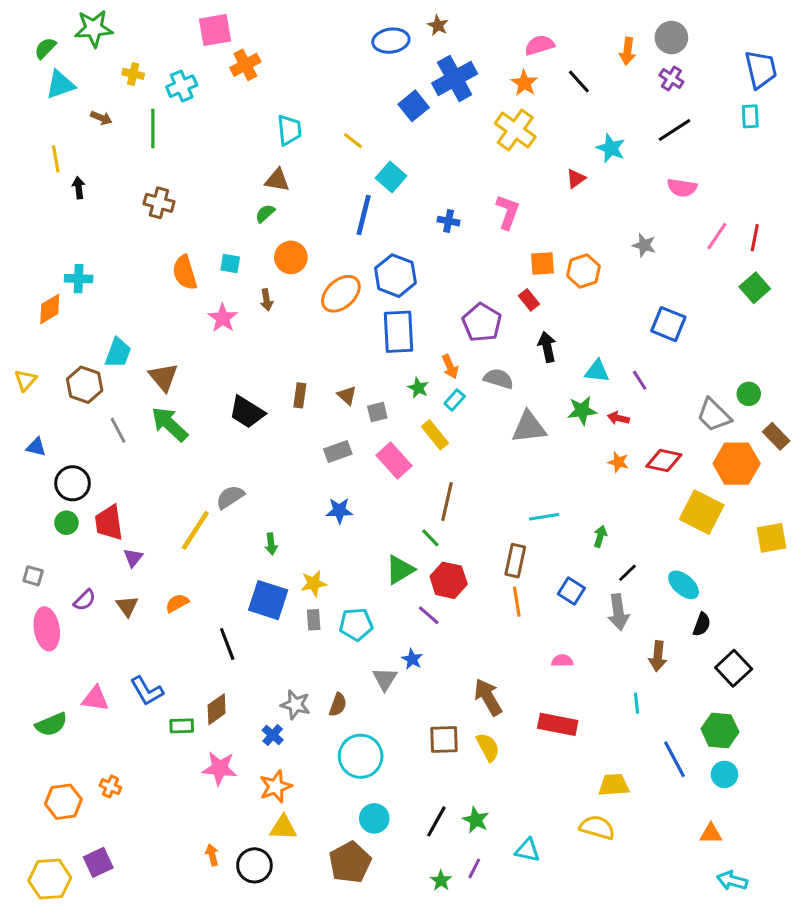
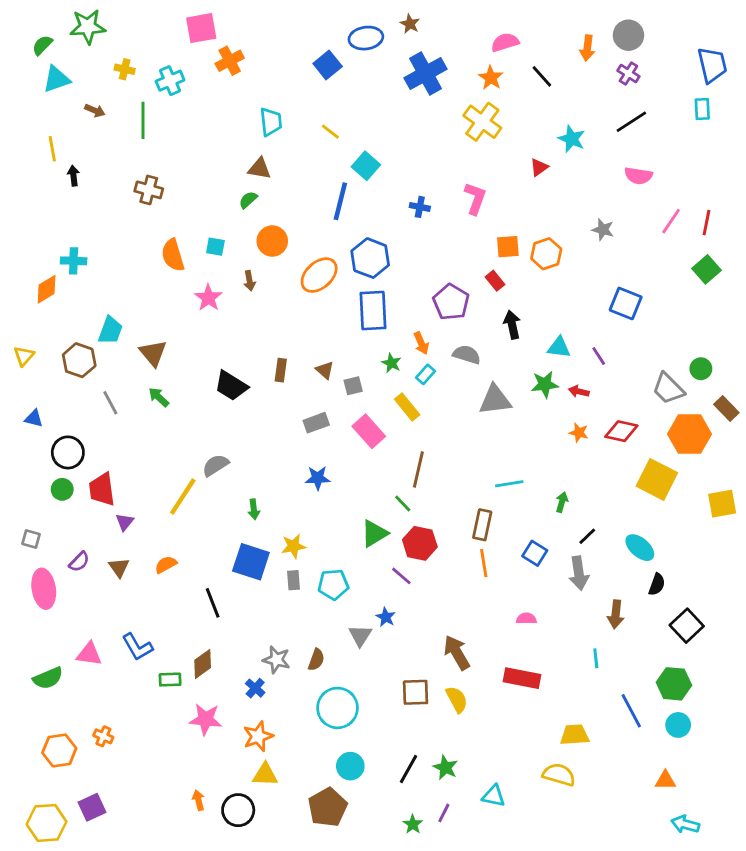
blue square: (414, 106) -> (328, 65), moved
green arrow: (170, 424) -> (159, 397), size x0.6

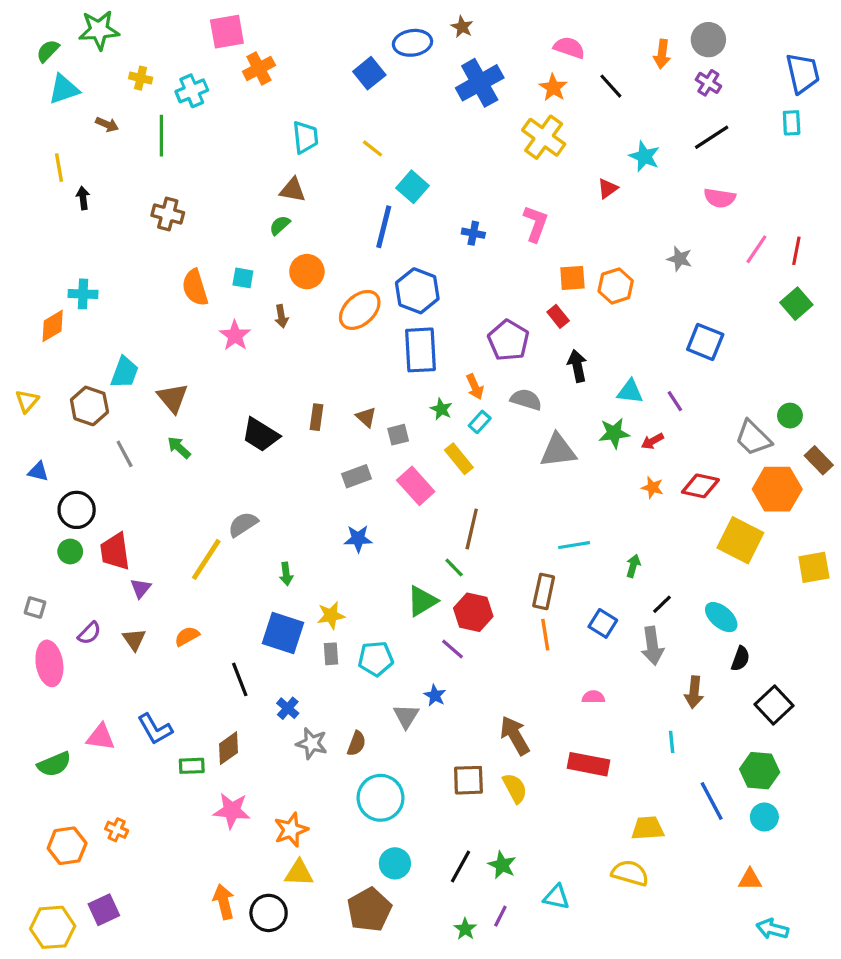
pink semicircle: (505, 42) -> (569, 48), turned 36
red arrow: (579, 391) -> (652, 441), turned -42
blue cross: (255, 688) -> (288, 708), moved
orange arrow: (198, 800) -> (224, 902), size x1.5

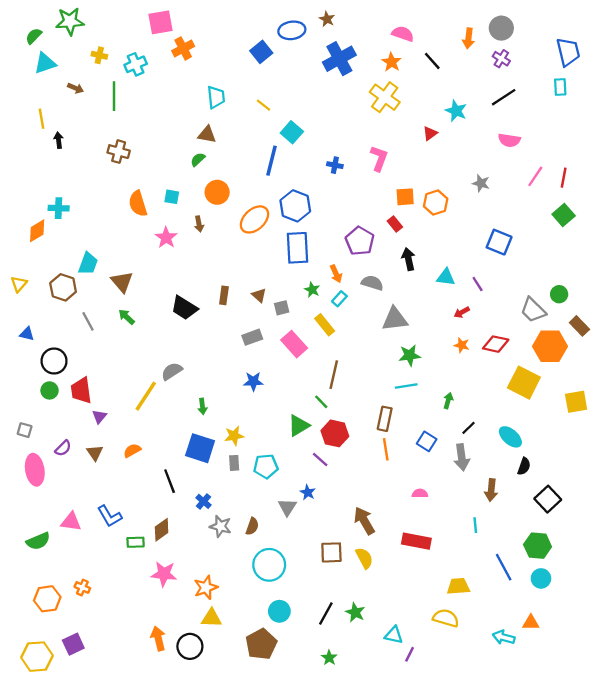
green star: (614, 433) -> (410, 355), moved
purple line: (500, 916) -> (410, 654), moved
cyan arrow: (772, 929) -> (504, 637), moved

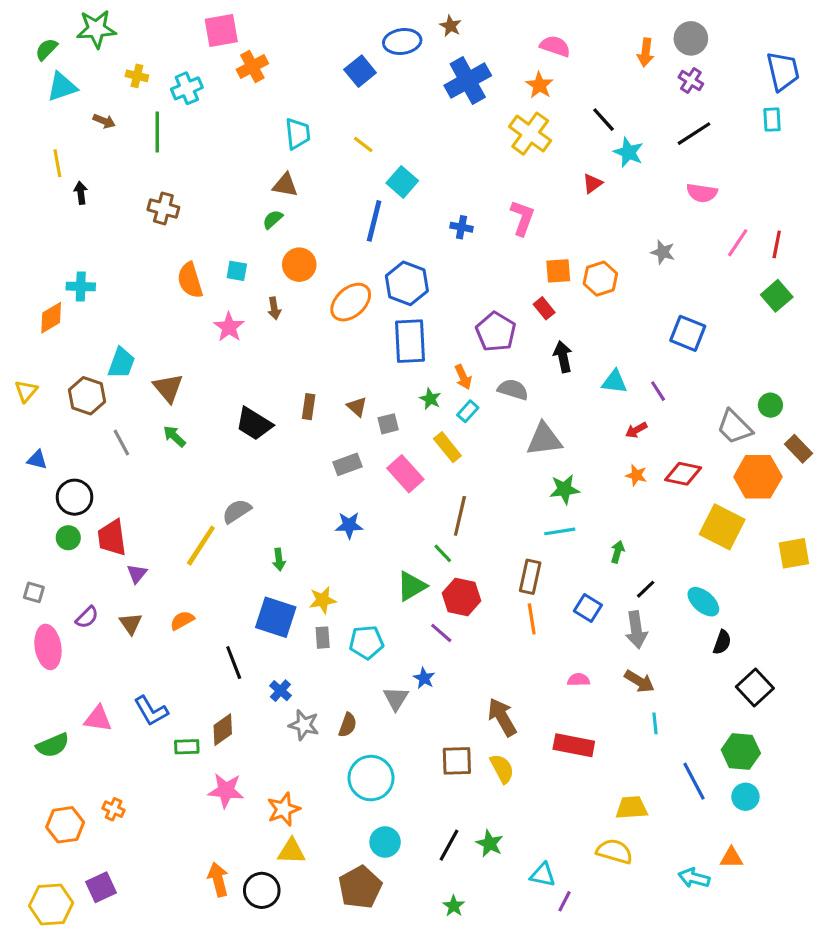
black line: (432, 61) -> (603, 120), moved
brown arrow: (491, 490) -> (639, 681), moved, turned -65

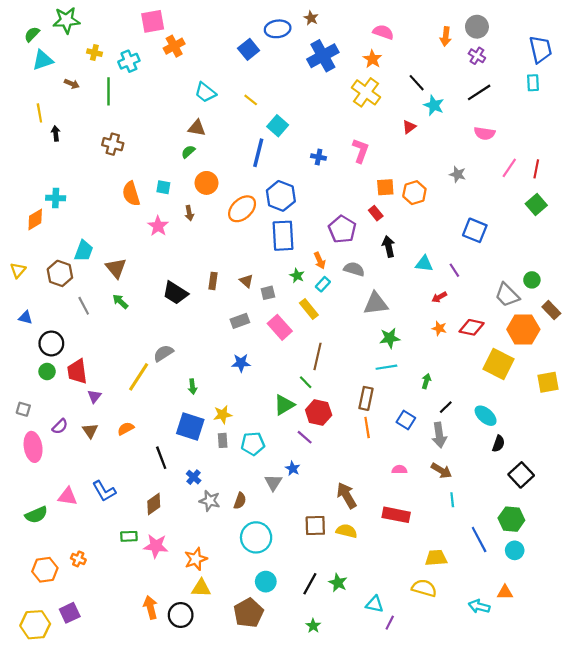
cyan trapezoid: (298, 134) -> (205, 92), turned 135
green rectangle: (187, 747) -> (129, 536), moved
yellow semicircle: (502, 769) -> (347, 531), turned -48

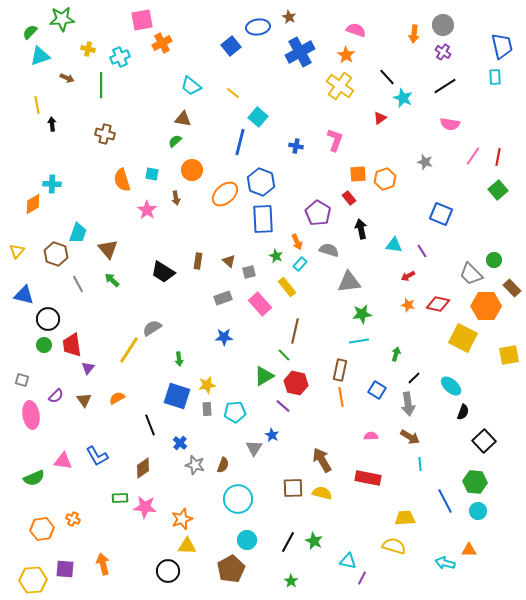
blue triangle: (25, 318) -> (24, 295), size x1.5
orange arrow: (150, 607) -> (103, 564), moved
purple square: (70, 613) -> (65, 569), turned 30

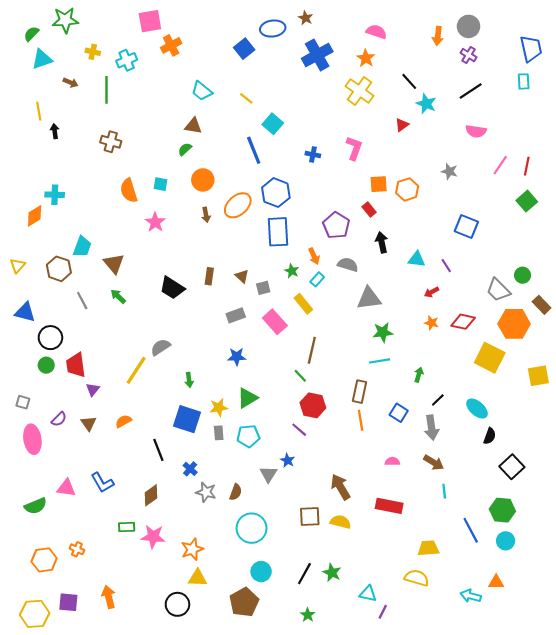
blue line: (240, 142) -> (254, 150), turned -36
brown arrow: (176, 198) -> (206, 215), moved
green triangle: (264, 376) -> (247, 398), moved

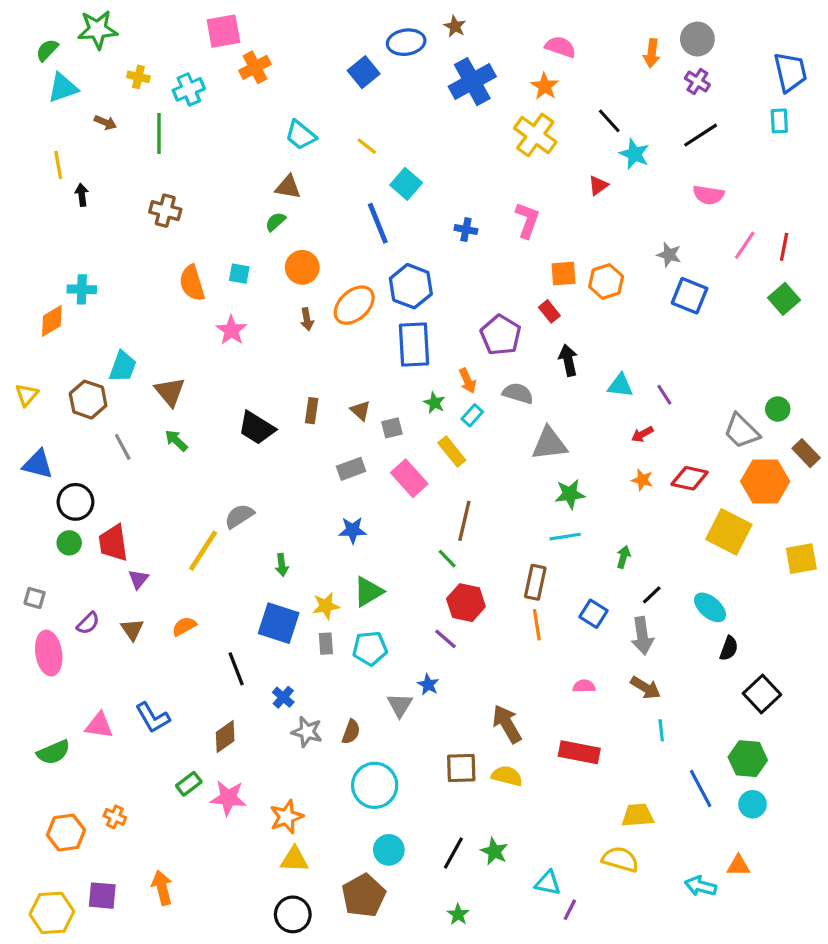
blue square: (466, 226) -> (690, 296), moved
green rectangle: (127, 527) -> (189, 784), turned -35
black circle: (177, 604) -> (293, 914), moved

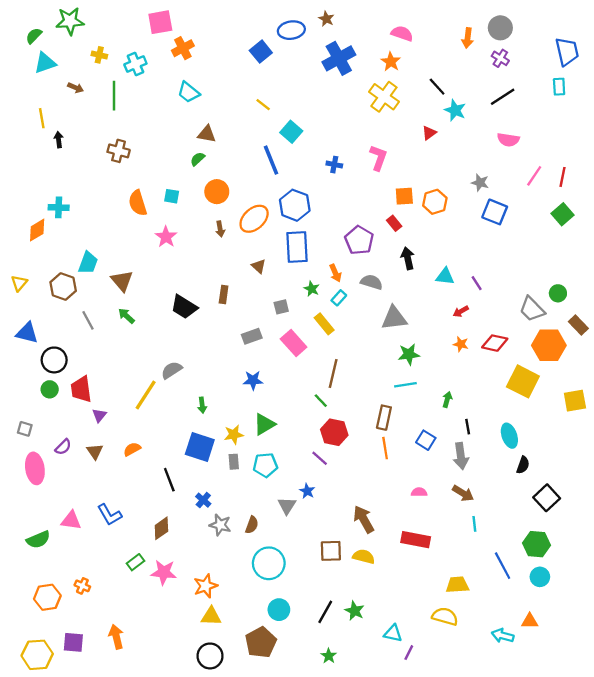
cyan trapezoid: (301, 135) -> (189, 92), moved
brown triangle: (360, 411) -> (259, 266), moved
black line: (652, 595) -> (468, 427), turned -56
cyan ellipse: (710, 607) -> (509, 436), turned 30

